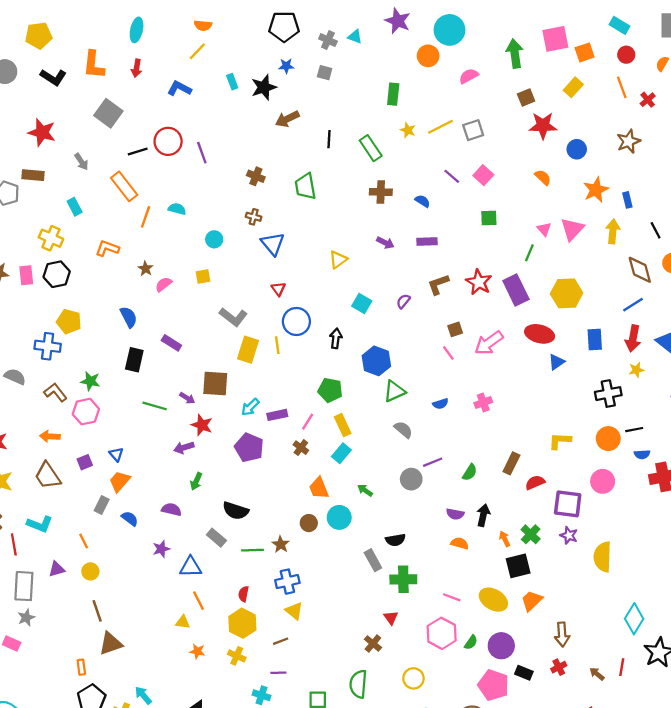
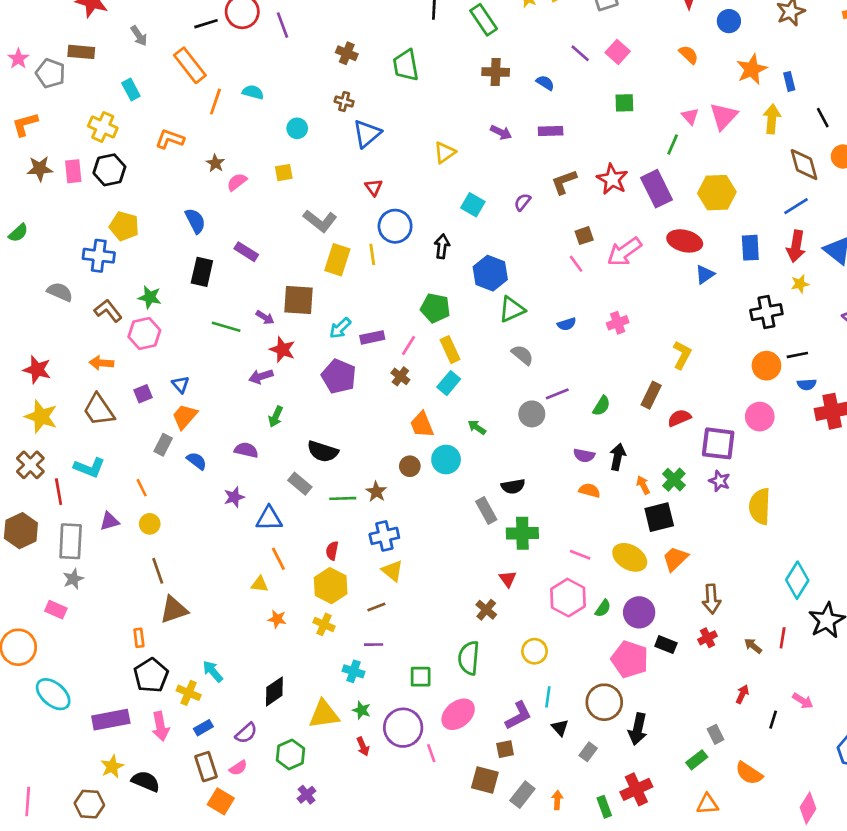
blue triangle: (273, 244) -> (367, 134), turned 30
yellow L-shape: (560, 441) -> (682, 355), moved, turned 115

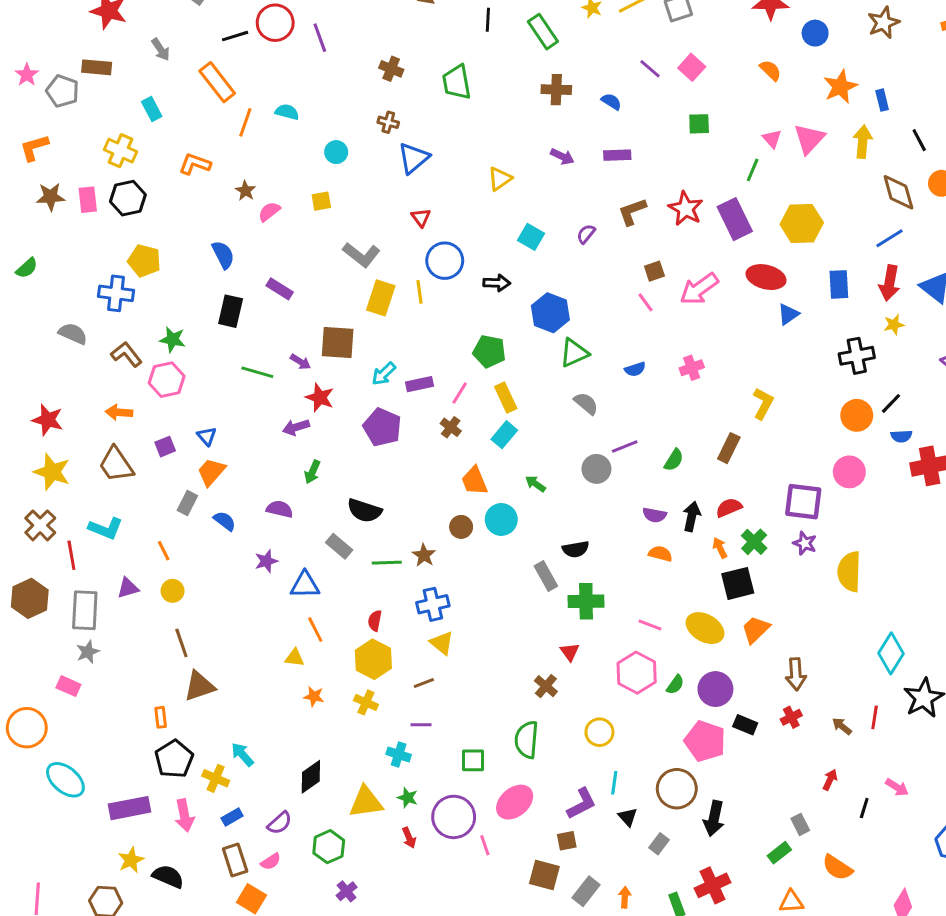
black arrow: (442, 246) -> (497, 283), turned 85
black line: (797, 355) -> (891, 403), turned -35
red semicircle: (679, 418) -> (729, 508), moved

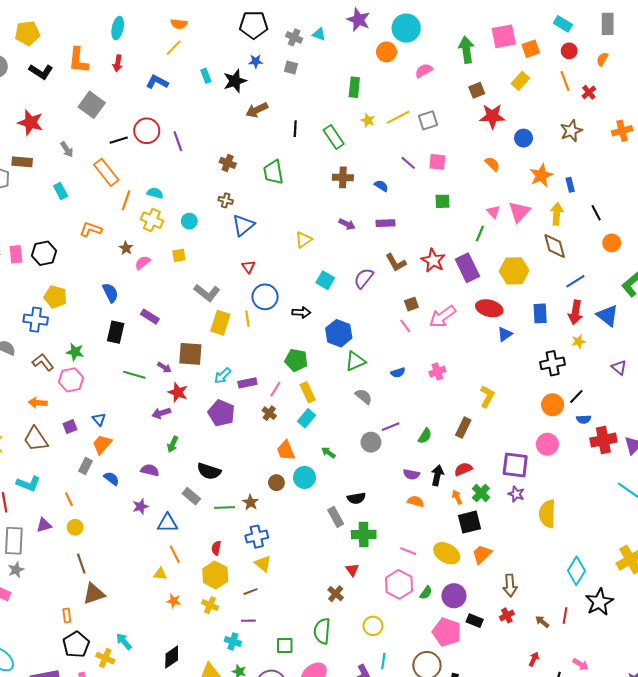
pink square: (692, 67) -> (437, 162), turned -36
yellow cross: (120, 151) -> (152, 220), moved
brown diamond: (898, 192) -> (555, 246), moved
brown L-shape: (632, 212) -> (396, 263), turned -100
purple semicircle: (586, 234) -> (364, 278), size x1.5

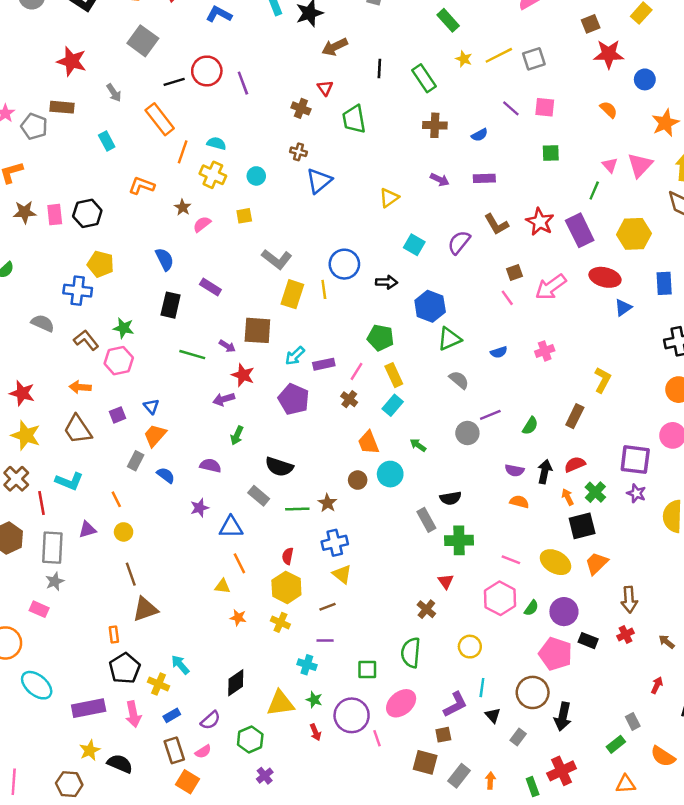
green rectangle: (354, 87) -> (448, 20), turned -48
blue semicircle: (381, 186) -> (480, 135), turned 120
red triangle: (248, 267) -> (325, 88), moved

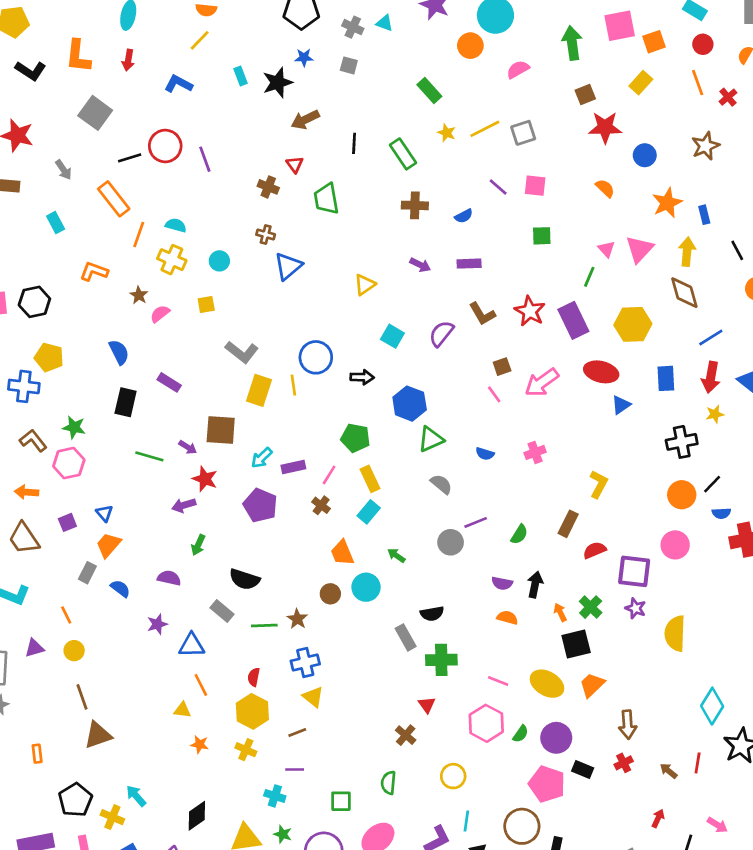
blue semicircle: (499, 352) -> (485, 454), turned 35
red semicircle: (575, 464) -> (595, 550), moved
orange rectangle: (114, 635) -> (37, 754), moved
green semicircle: (411, 653) -> (388, 783), size x0.7

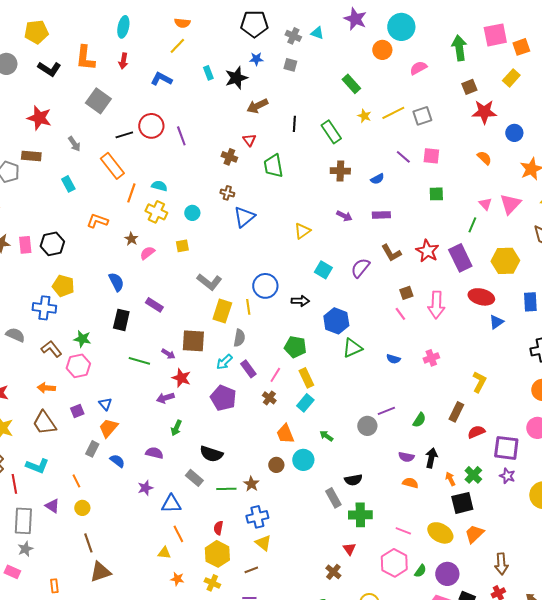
pink arrow: (542, 382) -> (436, 305), turned -52
purple rectangle: (293, 467) -> (248, 369), turned 66
gray semicircle: (441, 484) -> (239, 338), moved, turned 60
purple triangle: (34, 648) -> (52, 506), turned 49

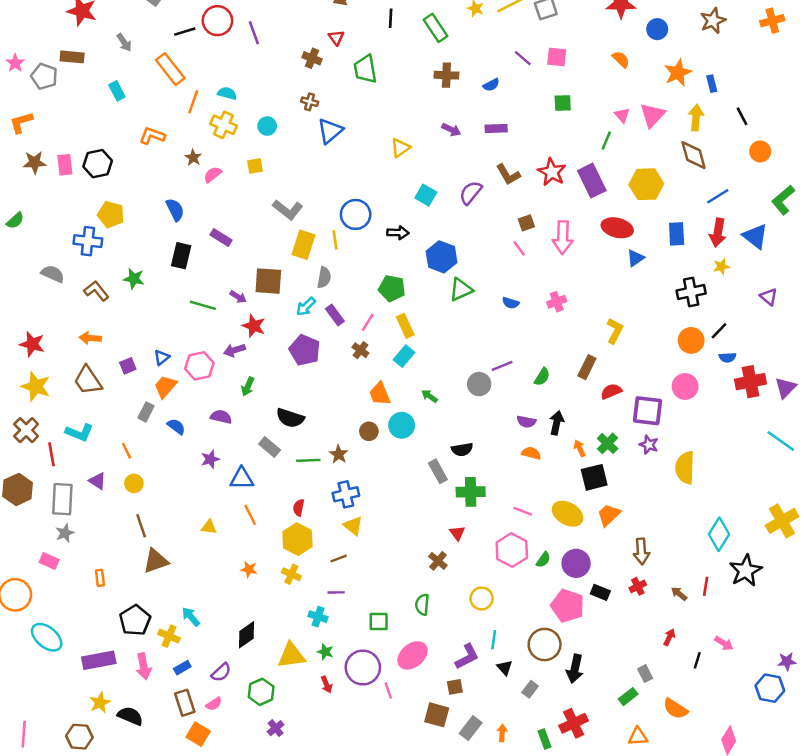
pink hexagon: (78, 366) -> (199, 366), moved
blue triangle: (105, 404) -> (162, 357), turned 32
yellow triangle: (164, 553) -> (209, 527), moved

